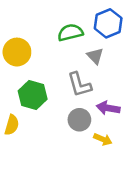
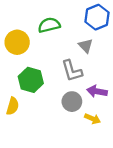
green semicircle: (70, 32) -> (49, 25), moved

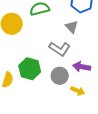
gray L-shape: (72, 71) -> (60, 49), turned -40
green hexagon: (31, 80) -> (30, 69), moved

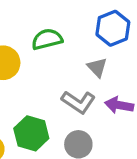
purple arrow: (82, 67) -> (119, 105), moved

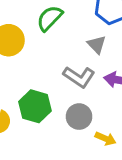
green semicircle: (47, 39) -> (50, 18), turned -32

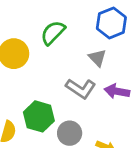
gray circle: (79, 117) -> (70, 133), moved

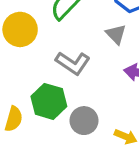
gray L-shape: (81, 89) -> (73, 63), moved

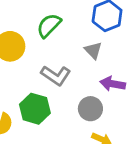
gray circle: (84, 121) -> (90, 109), moved

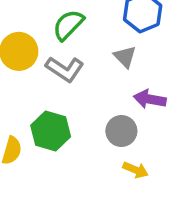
gray L-shape: (56, 75) -> (65, 69), moved

